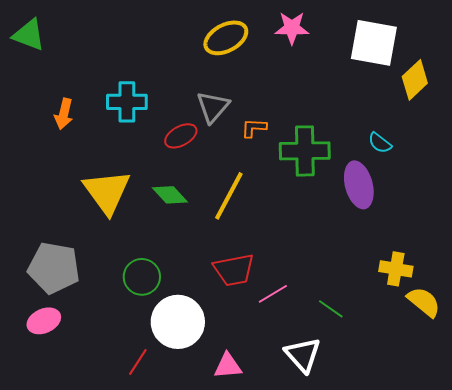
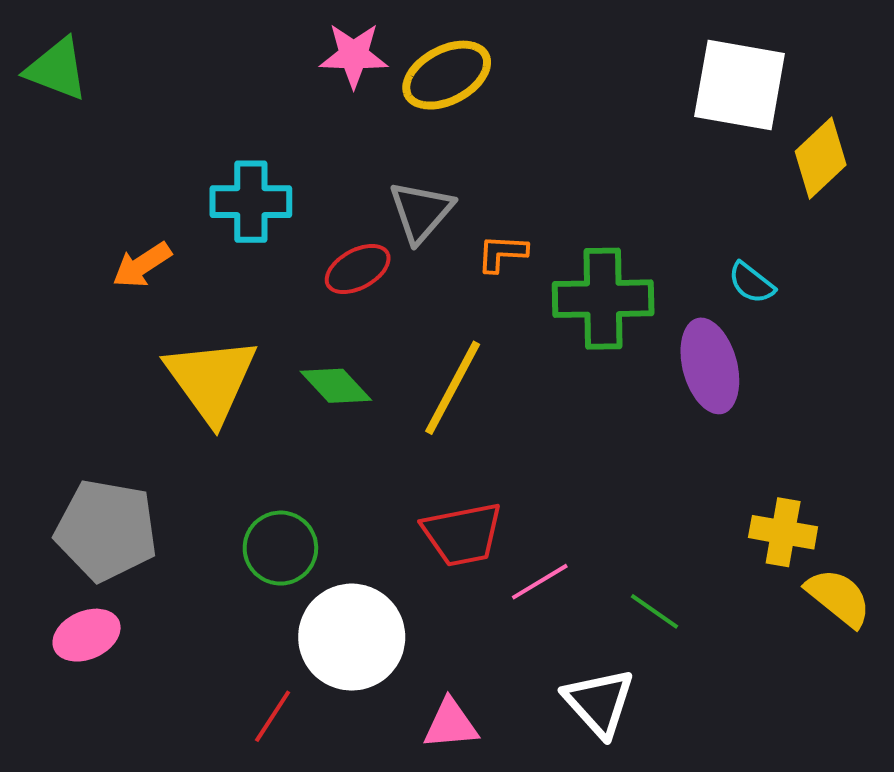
pink star: (292, 28) -> (354, 55), moved
orange arrow: (64, 114) -> (142, 265), moved, turned 44

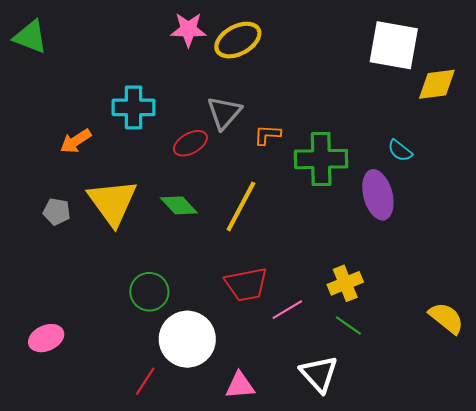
yellow diamond: (821, 158) -> (437, 84), turned 36
gray pentagon: (106, 530) -> (57, 212), moved, size x0.5
yellow cross: (783, 532) -> (345, 283), moved, turned -32

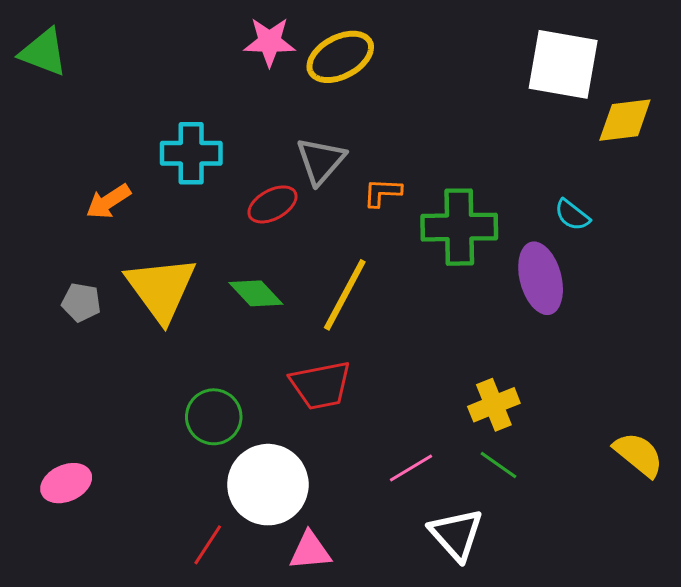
red trapezoid: (246, 284) -> (321, 385), moved
pink line: (287, 310) -> (411, 468), moved
pink triangle: (240, 385) -> (310, 551), moved

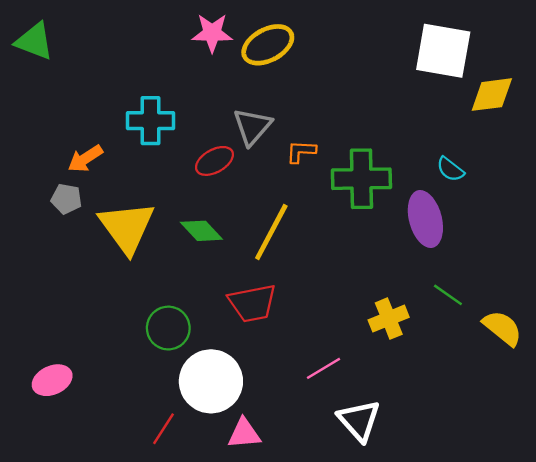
gray pentagon: (81, 302) -> (66, 199), moved
yellow semicircle: (638, 454) -> (502, 328), moved
green line: (498, 465) -> (448, 295), moved

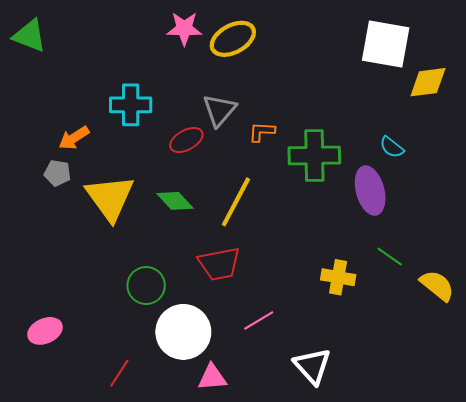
yellow cross: (389, 319) -> (338, 277), turned 32
pink line: (324, 368) -> (259, 321), moved
red line: (164, 429) -> (119, 373), moved

